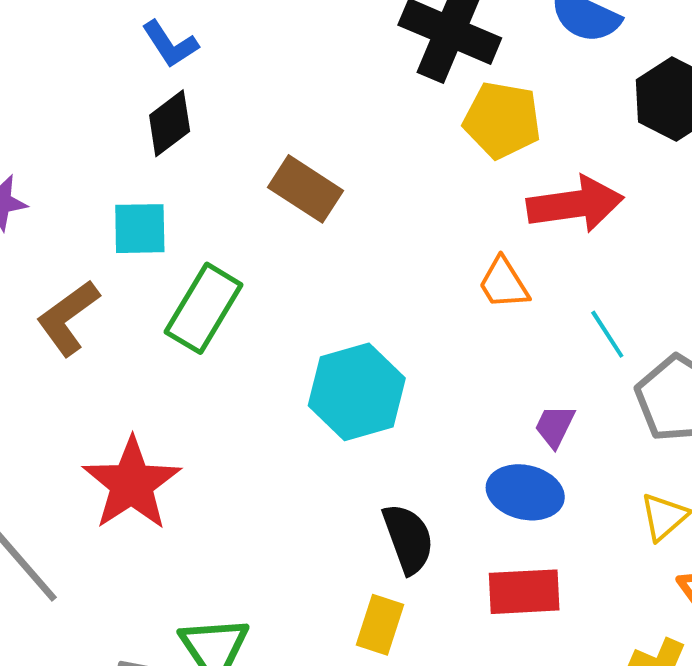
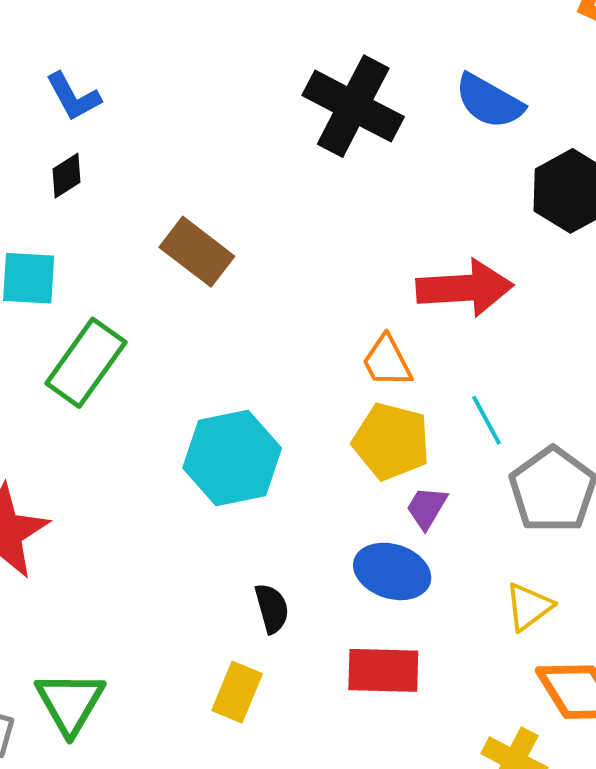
yellow pentagon: (502, 120) -> (391, 441), moved
black diamond: (170, 123) -> (67, 176), size x0.7
black semicircle: (408, 539) -> (272, 608), size x0.7

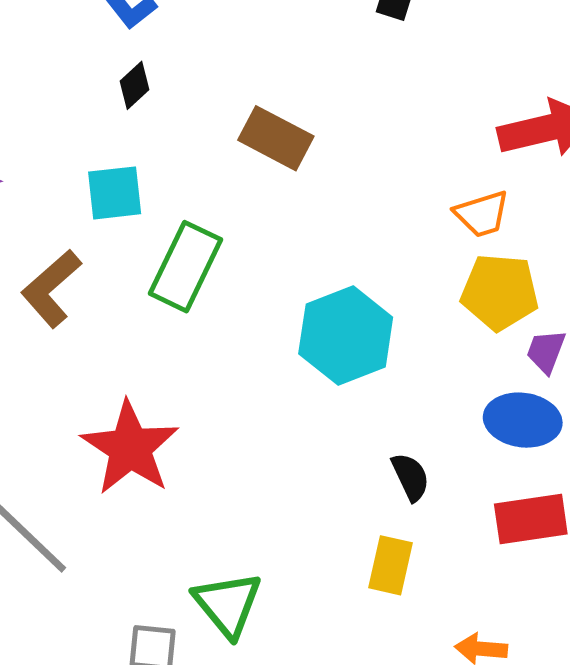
orange trapezoid: (387, 361) -> (482, 214), turned -70

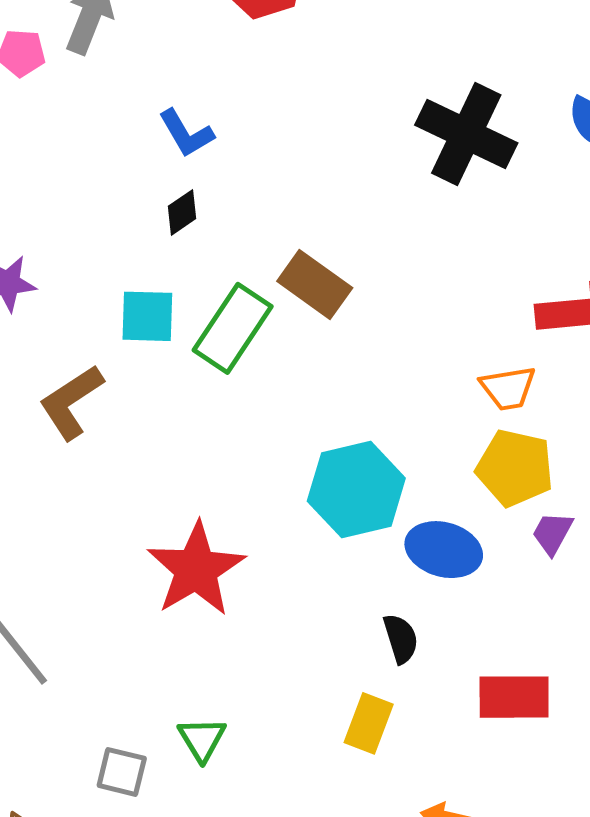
green rectangle: (185, 267) -> (233, 328), moved
blue ellipse: (523, 420) -> (444, 550), moved
red star: (130, 448) -> (196, 569), moved
green triangle: (228, 604) -> (202, 739), size x0.7

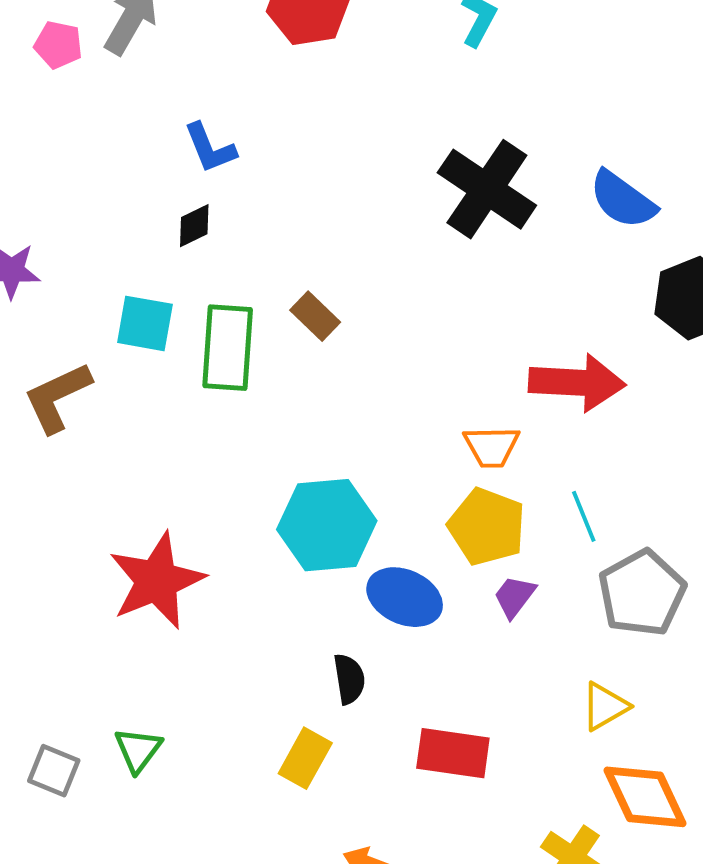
brown rectangle: (315, 284) -> (315, 316), size x0.7
green rectangle: (233, 328) -> (228, 348), turned -38

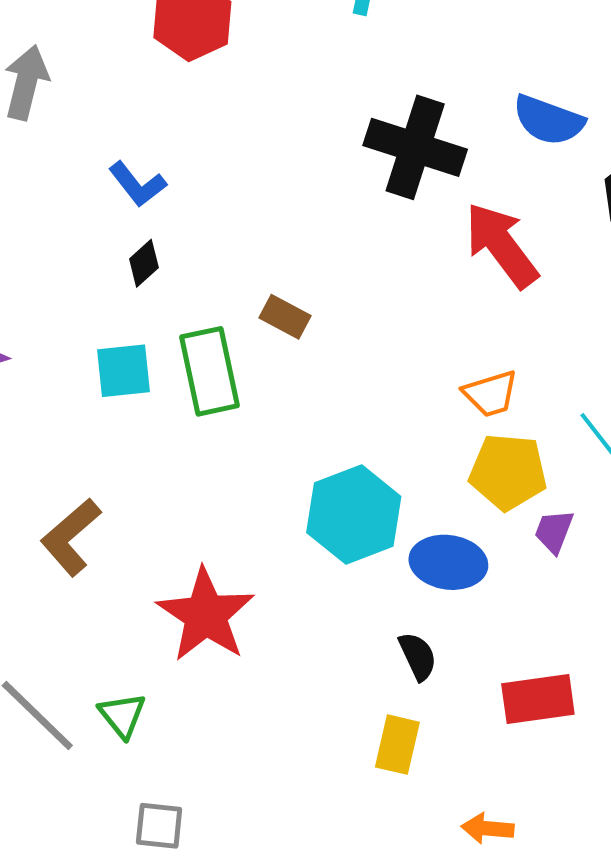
red arrow: (577, 382) -> (501, 245), moved, turned -114
brown L-shape: (57, 397) -> (71, 537), moved
green triangle: (138, 750) -> (122, 715), moved

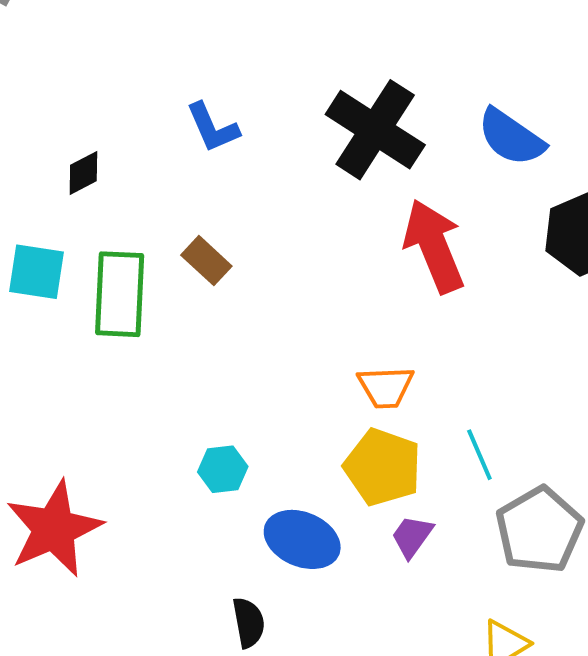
blue L-shape: (137, 184) -> (213, 128), moved
cyan hexagon: (354, 515) -> (223, 469), size x0.5

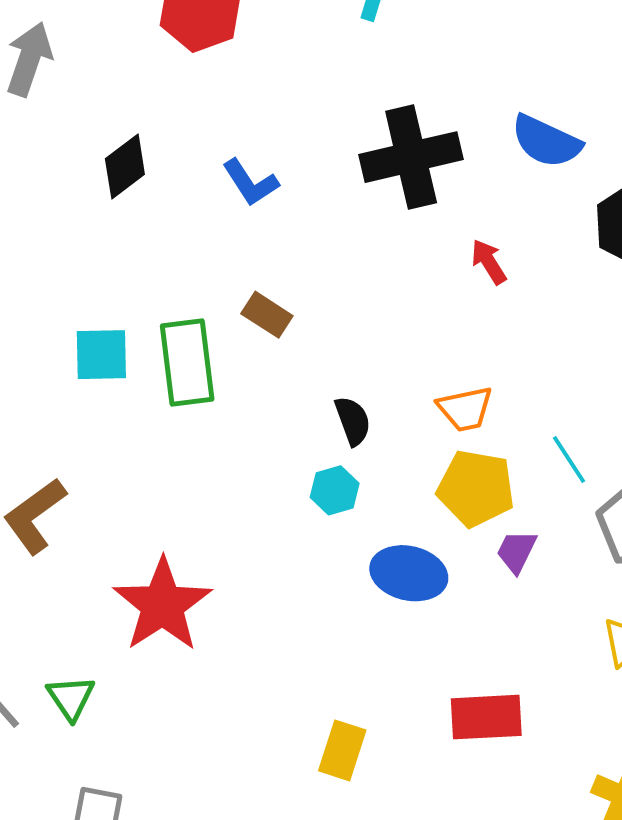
black cross: (375, 130) -> (411, 157), turned -36
black diamond: (83, 173) -> (125, 166), moved, size x1.4
red arrow: (434, 246) -> (489, 262), size x0.5
cyan hexagon: (223, 469) -> (335, 490), moved
black semicircle: (249, 623) -> (353, 421), moved

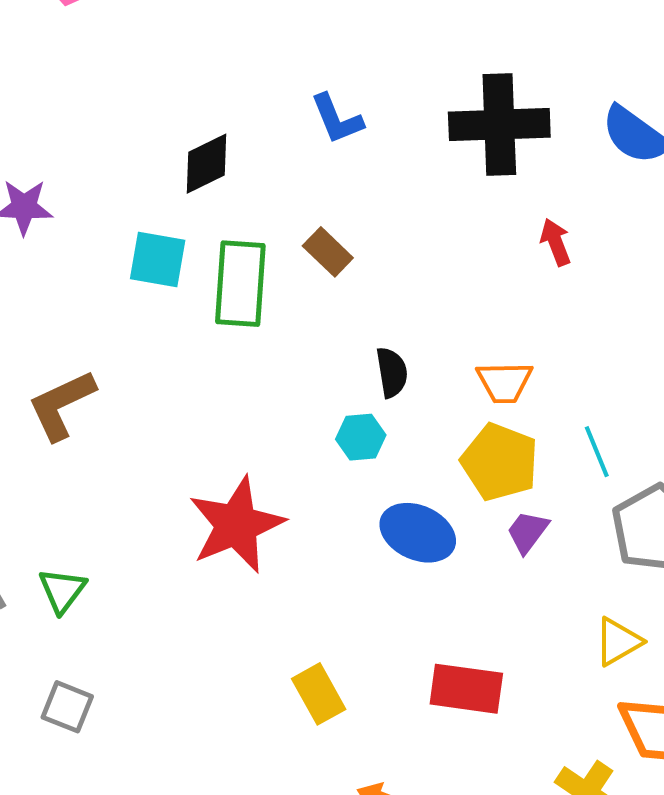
black diamond: (125, 166) -> (207, 164), moved
red star: (162, 605) -> (236, 525), moved
yellow rectangle: (342, 750) -> (319, 694), turned -58

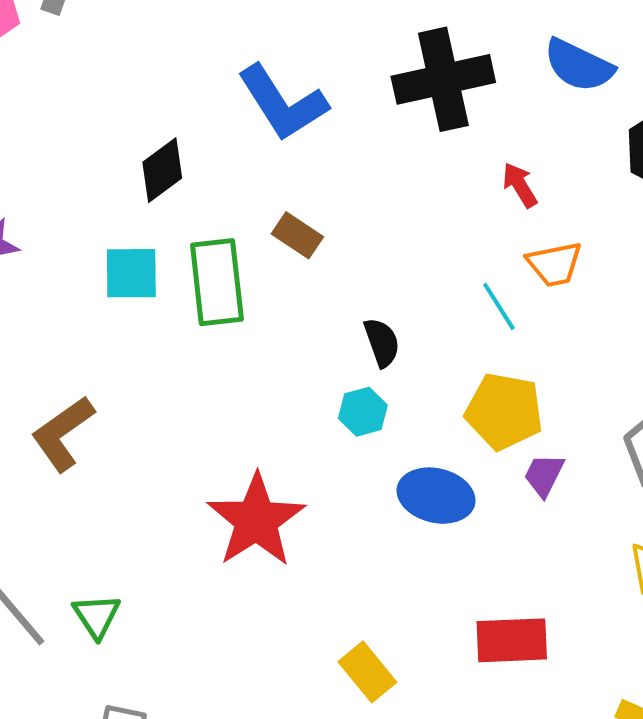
blue L-shape: (337, 119) -> (282, 103), size x1.6
orange trapezoid: (504, 382) -> (555, 264), moved
cyan line: (597, 452) -> (499, 306), moved

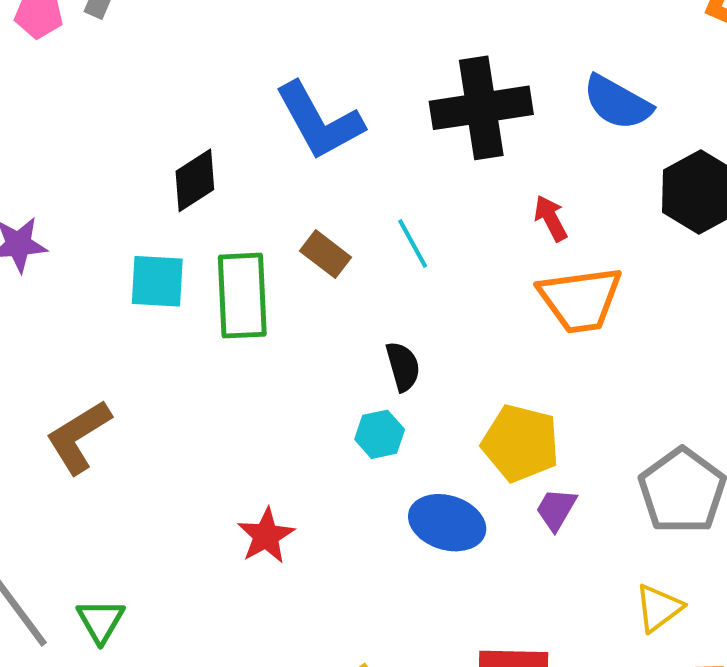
orange trapezoid: (555, 264) -> (580, 299), size x1.5
cyan line: (499, 306) -> (413, 244), moved
red star: (256, 520) -> (266, 536), size x0.6

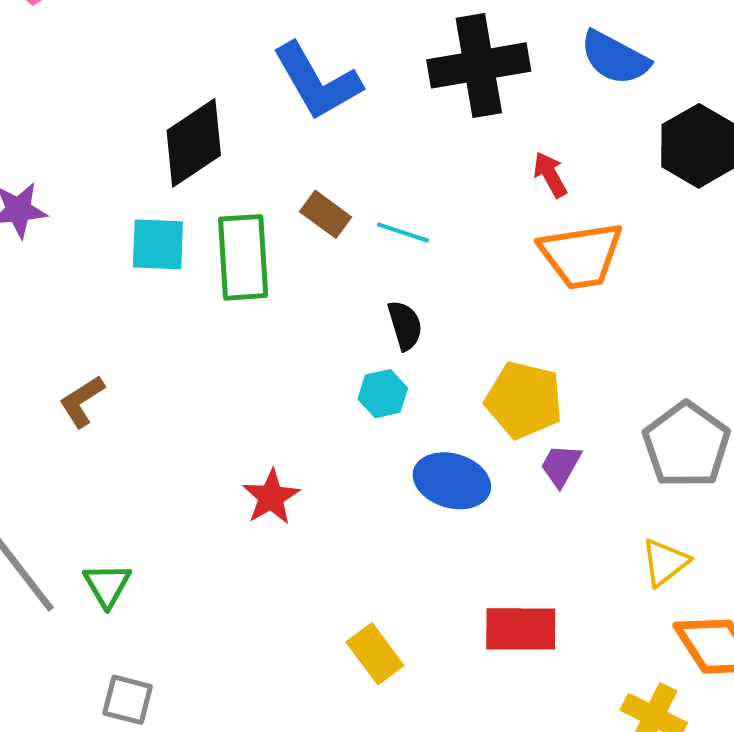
black diamond: (195, 180) -> (194, 143), size x1.4
cyan line: (413, 244) -> (403, 232), moved, turned -42
brown L-shape: (79, 437) -> (82, 401), size x0.7

